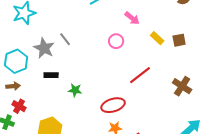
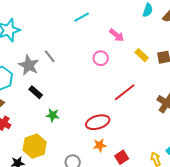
black rectangle: (51, 75) -> (36, 92), turned 40
green star: (75, 90) -> (53, 115), moved

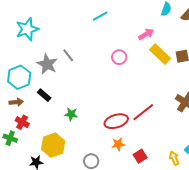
pink arrow: (117, 35) -> (146, 34), moved, turned -70
yellow rectangle: (142, 55) -> (160, 54), size x1.5
black rectangle: (36, 92) -> (44, 95), moved
red line: (125, 92) -> (143, 112), moved

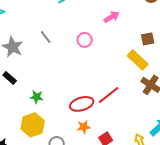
yellow rectangle: (160, 54) -> (138, 60), moved
gray line: (68, 55) -> (46, 37), moved
yellow hexagon: (53, 145) -> (33, 125), moved

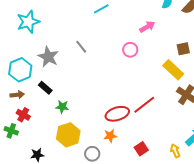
pink circle: (85, 40) -> (130, 50), moved
green star: (37, 97) -> (62, 107), moved
orange star: (84, 127) -> (110, 136), moved

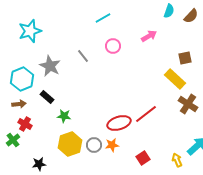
pink circle: (130, 50) -> (113, 46), moved
green cross: (11, 131) -> (13, 140), turned 32
gray circle: (92, 154) -> (94, 145), moved

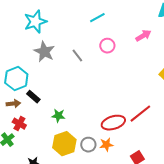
cyan star: (30, 31) -> (35, 22), moved
gray star: (50, 66) -> (44, 52), moved
black rectangle: (47, 97) -> (33, 97), moved

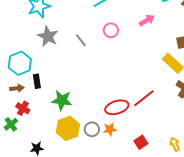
black rectangle: (33, 97) -> (37, 81), turned 40
green star: (58, 116) -> (62, 100), size x1.5

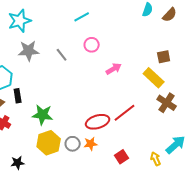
pink arrow: (147, 20) -> (114, 69), moved
gray star: (48, 36) -> (29, 51), turned -30

